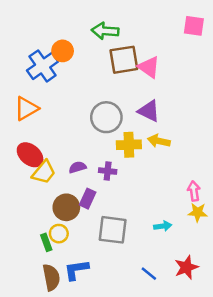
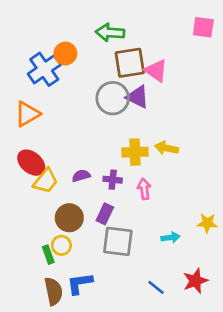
purple triangle: (149, 111) -> (138, 97), moved
gray circle: (106, 117) -> (113, 98), moved
pink arrow: (194, 191) -> (144, 189), moved
purple rectangle: (88, 199) -> (105, 214), moved

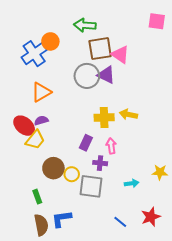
orange triangle: (27, 114) -> (41, 92), moved
purple semicircle: (81, 176) -> (41, 120), moved
purple cross: (113, 180) -> (100, 163), moved
purple rectangle: (105, 214) -> (86, 143), moved
yellow circle: (61, 245) -> (72, 174), moved

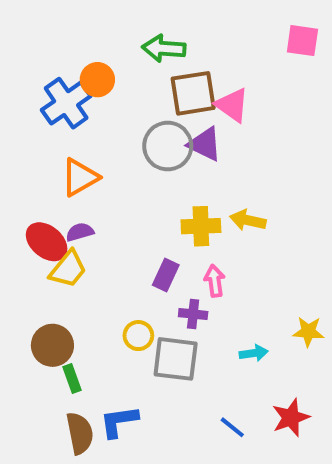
brown circle: (53, 168) -> (52, 345), moved

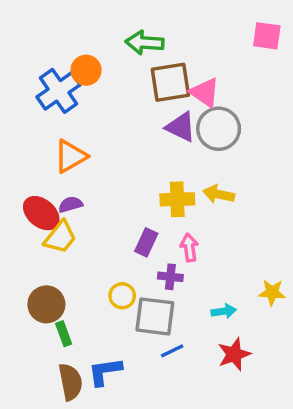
gray circle: (168, 146) -> (219, 129), moved
red star: (291, 418) -> (234, 354), moved
blue line: (232, 427) -> (172, 351), moved, turned -65

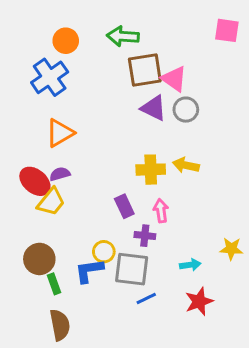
orange circle: (86, 70) -> (66, 41), moved
gray circle: (219, 129) -> (186, 110), size x0.7
purple rectangle: (146, 242) -> (124, 206), turned -50
blue L-shape: (105, 372) -> (89, 271), moved

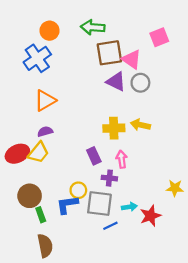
pink square: (227, 30) -> (159, 37), moved, turned -30
red ellipse: (35, 181) -> (17, 154), moved, turned -65
cyan arrow: (190, 265) -> (129, 207), moved
red star: (199, 301) -> (150, 216), moved

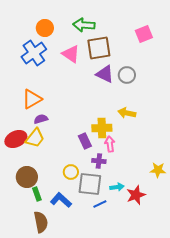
pink triangle: (132, 59) -> (71, 54), moved
orange triangle: (45, 100) -> (32, 99), moved
yellow cross: (114, 128) -> (102, 128), moved
blue L-shape: (67, 205) -> (61, 200), moved, turned 50

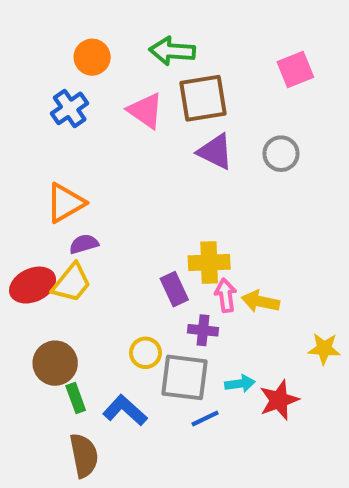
blue cross: (34, 53) -> (70, 108), size x0.7
gray circle: (127, 75) -> (281, 154), moved
yellow arrow: (127, 113) -> (260, 301), moved

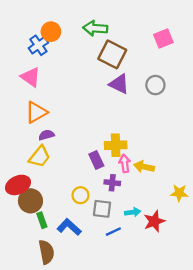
brown square: (203, 98) -> (112, 54), turned 36
blue cross: (70, 108) -> (38, 45), moved
pink triangle: (145, 111) -> (30, 77), moved
red ellipse: (33, 285) -> (18, 185), moved
gray square: (184, 377) -> (102, 209), size x0.7

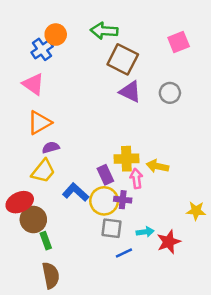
yellow arrow: (144, 167) -> (157, 166), moved
yellow circle: (80, 195) -> (104, 201), moved, size x1.5
blue L-shape: (69, 227) -> (76, 192), moved

